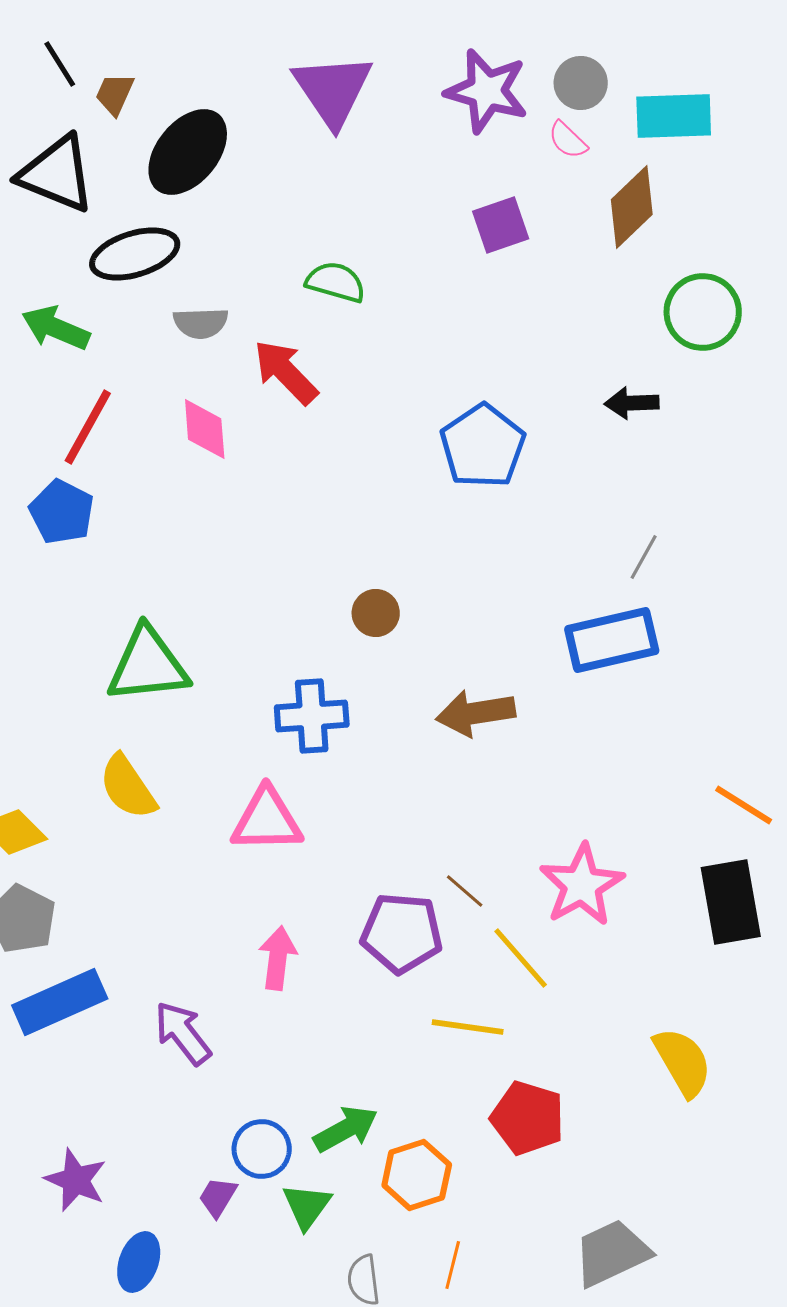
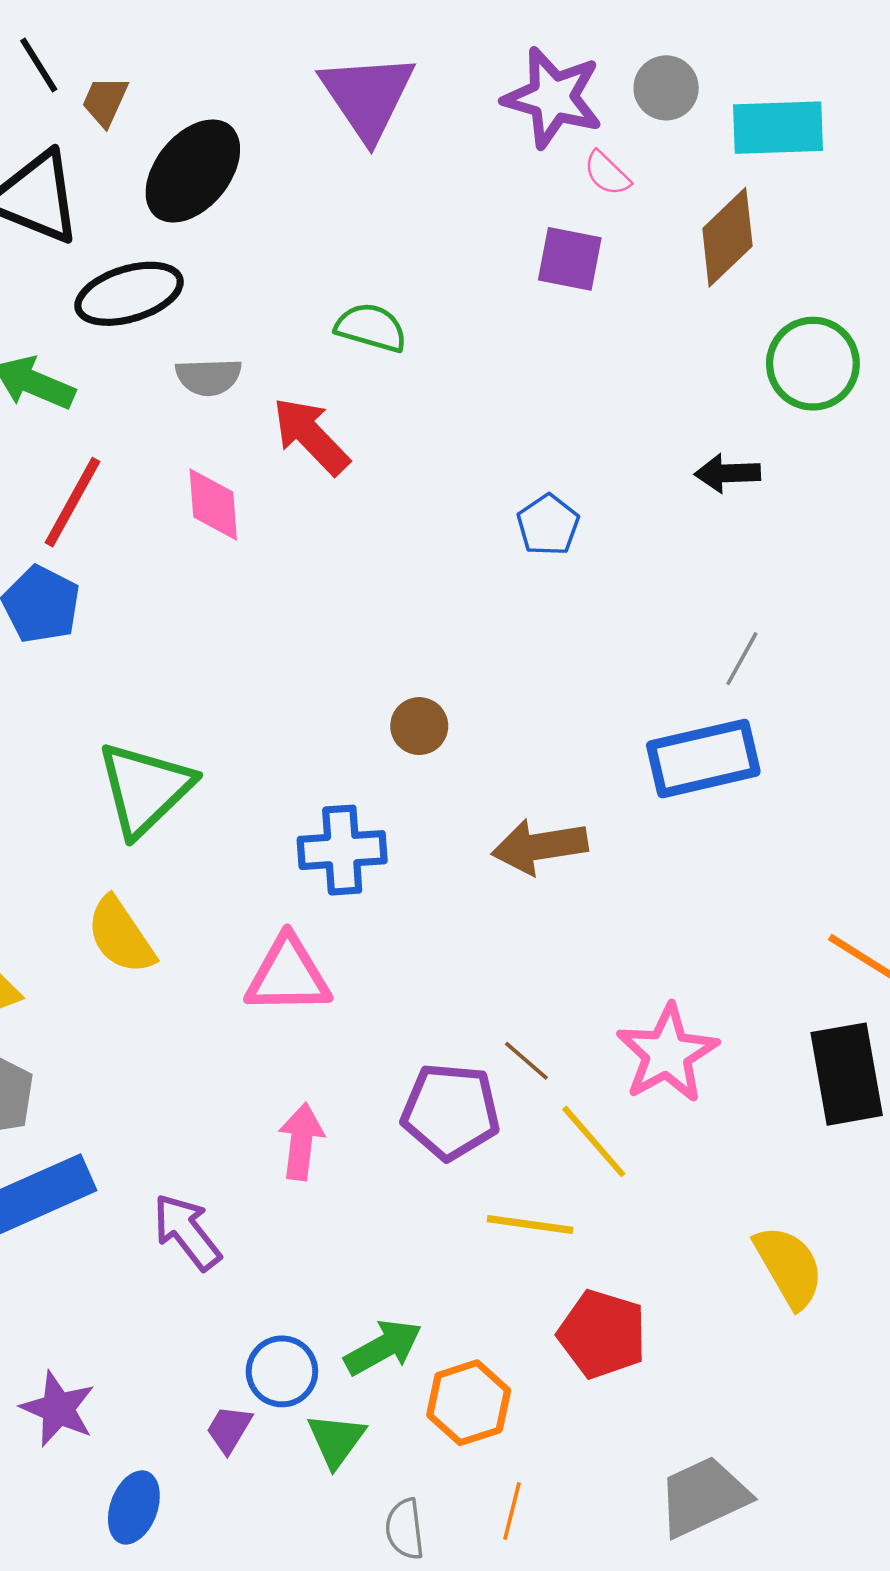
pink semicircle: (568, 140) -> (607, 173), moved
purple square: (501, 225) -> (570, 259), turned 30
blue pentagon: (483, 446) -> (548, 525), size x0.6
green triangle: (148, 665) -> (145, 789), turned -38

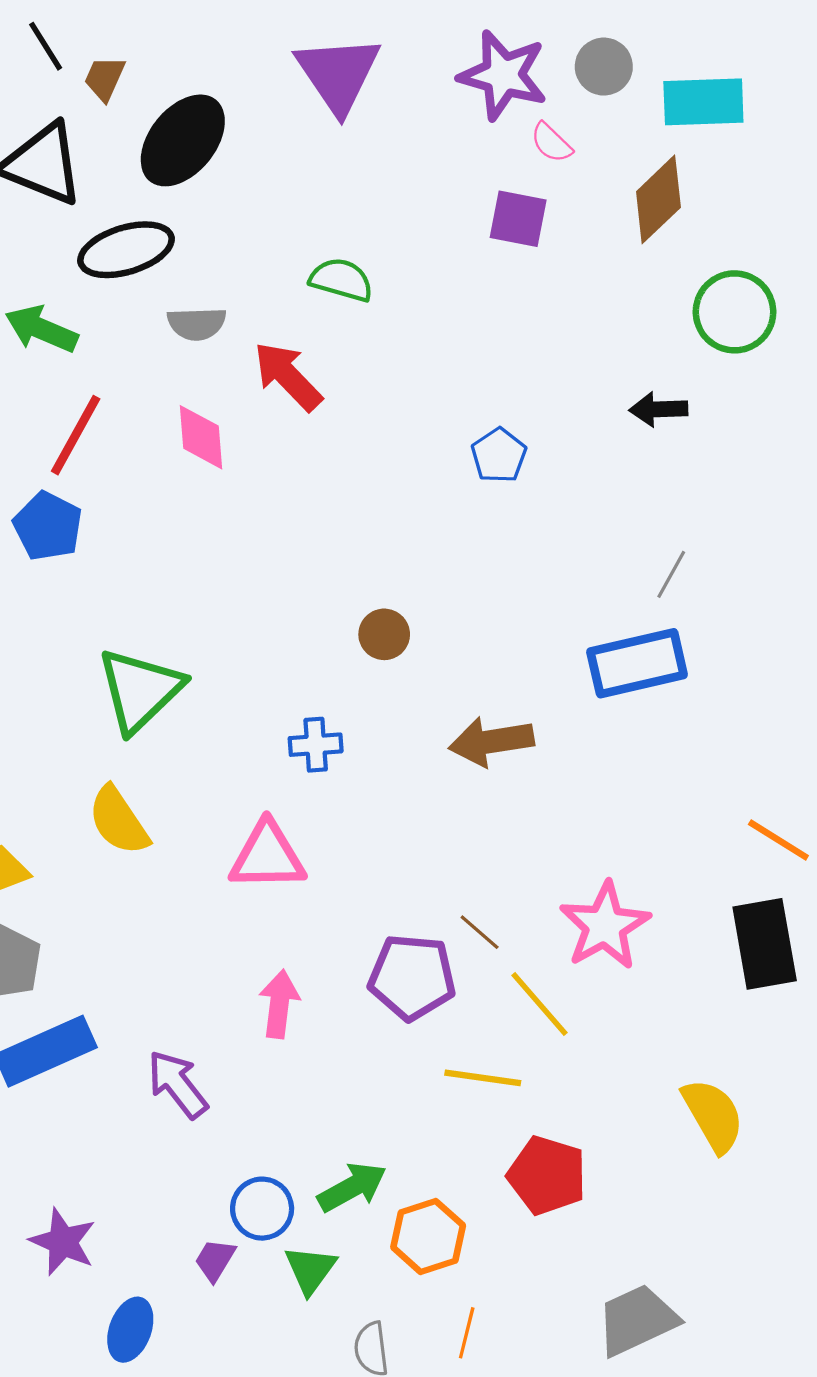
blue cross: (342, 850) -> (316, 745), size x0.7

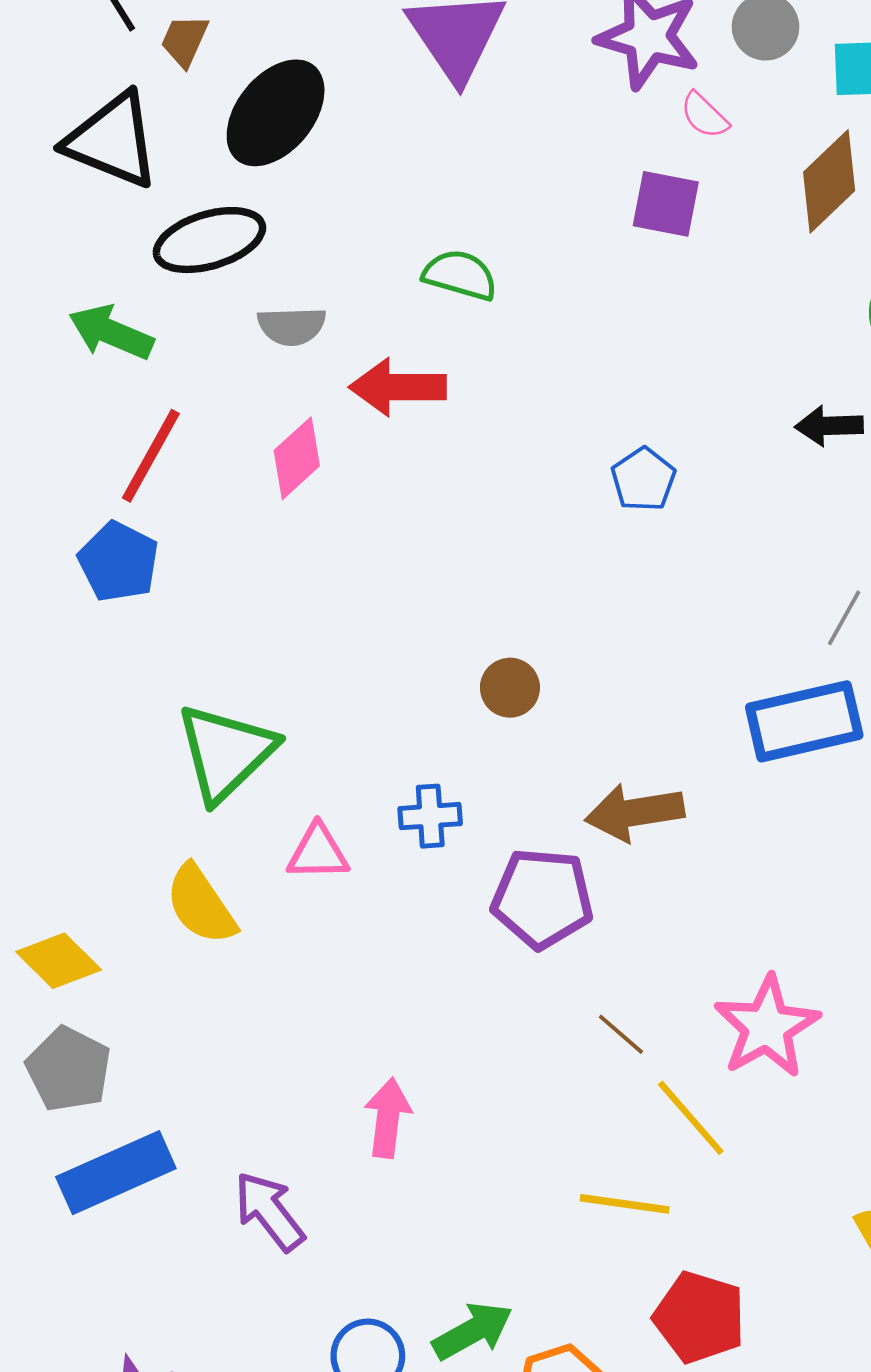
red arrow: (288, 376) -> (398, 387), turned -46
pink diamond: (201, 437) -> (297, 458), turned 52
pink triangle: (267, 856) -> (318, 852), moved, size x0.7
purple pentagon: (412, 977) -> (542, 898), moved

